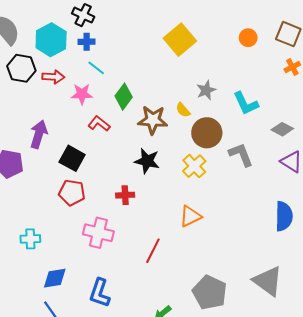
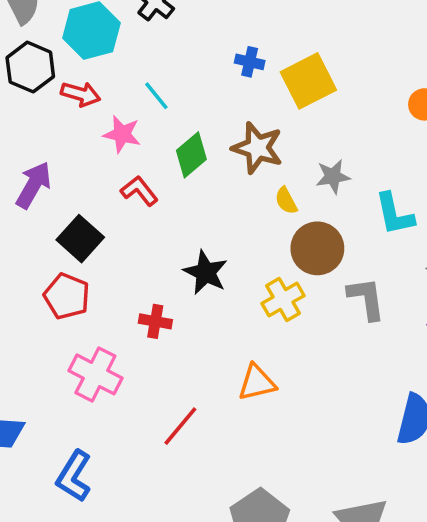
blue cross: (87, 42) -> (250, 62), moved
brown star: (153, 120) -> (257, 148), moved

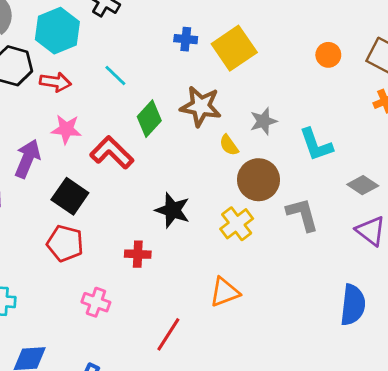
pink star: (122, 134) -> (66, 129), moved
red L-shape: (139, 191) -> (112, 152), size x1.4
pink cross: (95, 374) -> (96, 302), size x0.7

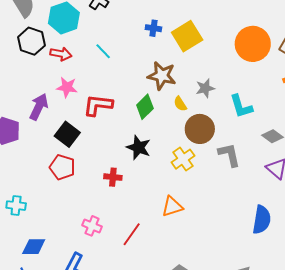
orange circle: (328, 55) -> (253, 44), size x2.0
green diamond: (149, 119) -> (145, 107), moved
red L-shape: (112, 152) -> (98, 105), turned -40
pink cross: (96, 302) -> (92, 226), moved

